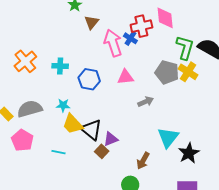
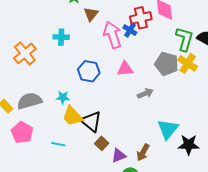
cyan cross: (60, 66) -> (61, 37), moved
purple triangle: (111, 139) -> (119, 156), moved
black star: (189, 153) -> (189, 145), turned 30

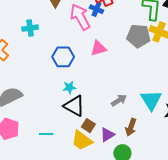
gray arrow: (145, 93) -> (119, 100), moved
cyan star: (63, 97) -> (69, 87), moved
yellow trapezoid: (72, 116) -> (82, 140), moved

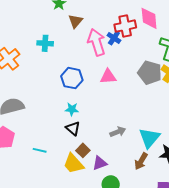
black triangle: (74, 106) -> (73, 128), size x0.7
brown arrow: (131, 127) -> (141, 161), moved

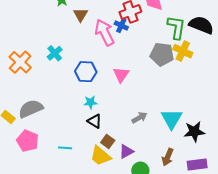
cyan cross: (45, 43) -> (55, 53), moved, turned -35
pink triangle: (108, 77) -> (121, 75), moved, turned -42
brown arrow: (141, 161) -> (168, 157), moved

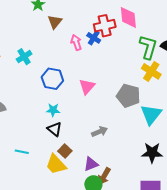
pink arrow: (105, 32) -> (76, 43), size x0.6
gray pentagon: (162, 54) -> (128, 96), moved
cyan triangle: (172, 119) -> (151, 114), moved
purple triangle: (126, 151) -> (91, 164), moved
brown arrow: (168, 157) -> (104, 176), moved

